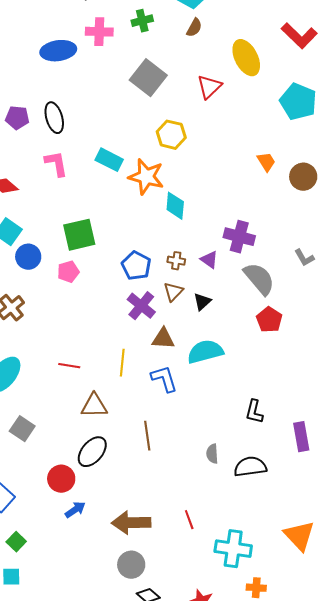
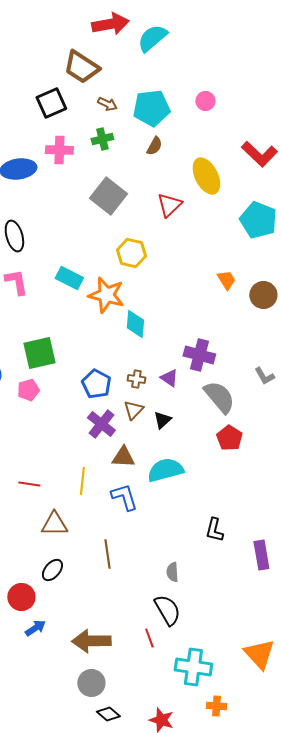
black ellipse: (92, 452) -> (52, 570), size x0.7
black semicircle: (250, 467) -> (167, 610), moved, turned 68

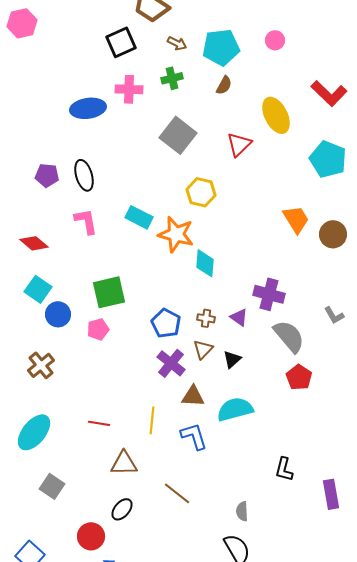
orange trapezoid: (226, 280) -> (296, 219), size x1.4
brown line: (107, 554) -> (177, 493), turned -44

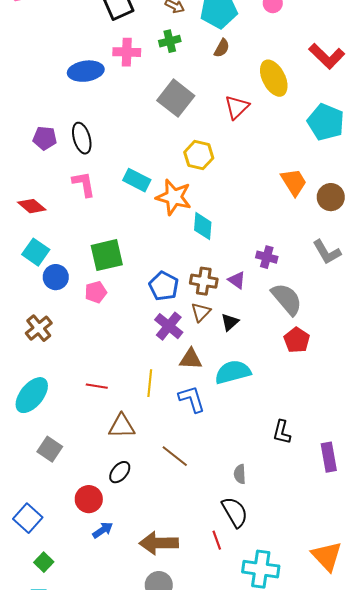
purple cross: (269, 294) -> (267, 257), size x0.7
gray L-shape: (334, 315) -> (327, 252), moved, size x1.4
brown cross: (206, 318) -> (204, 281), size x1.5

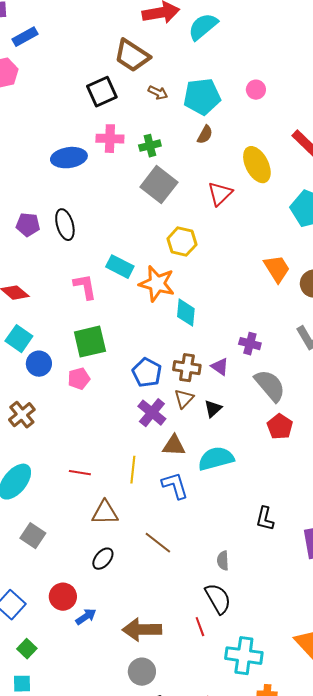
green cross: (170, 41) -> (150, 146), moved
pink L-shape: (84, 184) -> (85, 287), moved
red circle: (89, 499) -> (63, 597), moved

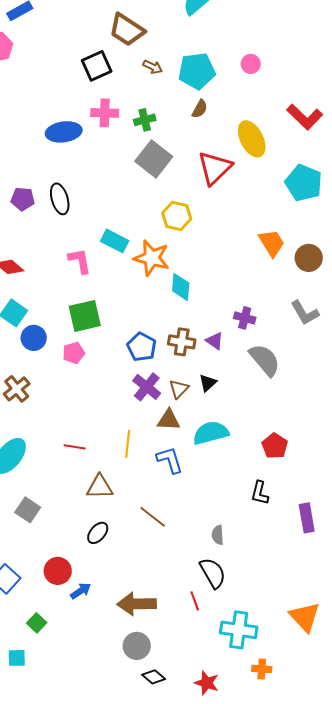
red triangle: (220, 194) -> (215, 168), size x1.4
brown triangle: (184, 399) -> (179, 389), moved
red pentagon: (280, 427) -> (275, 446), moved
green square: (27, 649) -> (37, 623), moved

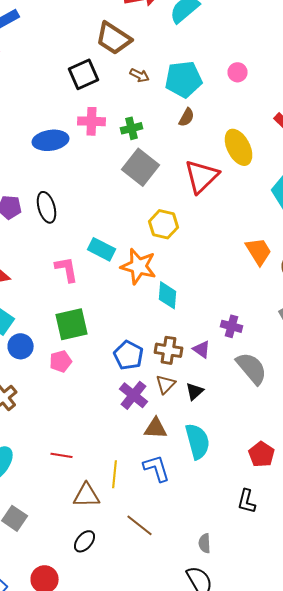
brown triangle: (179, 389) -> (166, 384), moved
cyan semicircle: (211, 433) -> (198, 441), turned 90
yellow line: (128, 444) -> (115, 474), moved

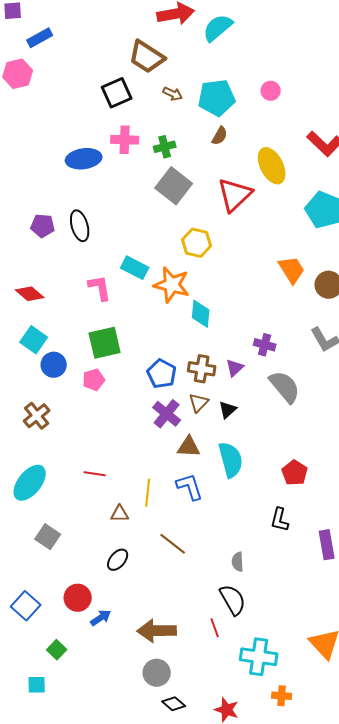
purple triangle: (202, 349) -> (235, 368), turned 42
brown triangle: (87, 495) -> (120, 514), size x0.7

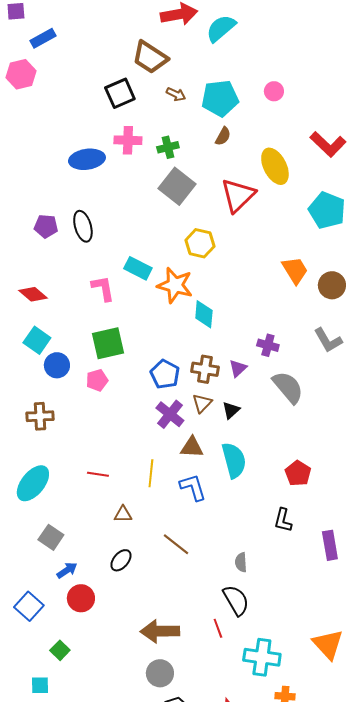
brown cross: (37, 416) -> (40, 416), turned 36
yellow line: (148, 493) -> (151, 473), moved
blue arrow: (101, 618) -> (67, 570), moved

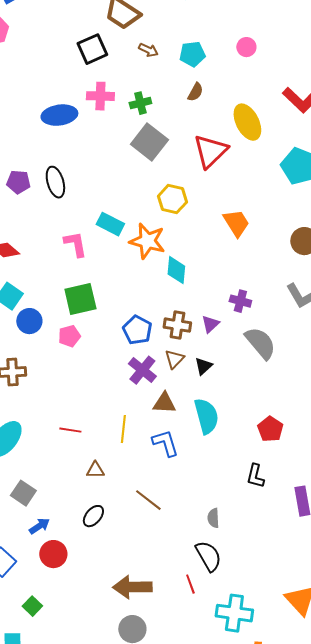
cyan pentagon: (220, 98) -> (192, 54), size x0.7
orange trapezoid: (295, 270) -> (236, 223), moved

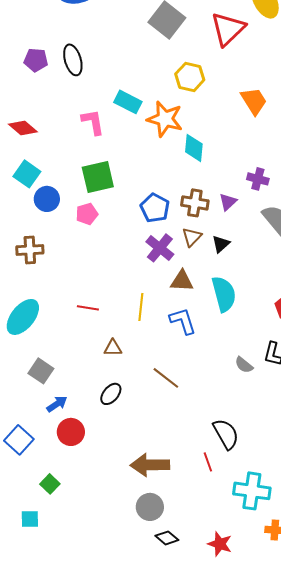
gray semicircle: (213, 518) -> (244, 365), moved, turned -48

